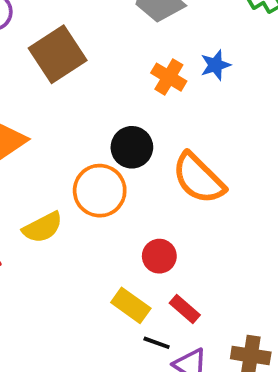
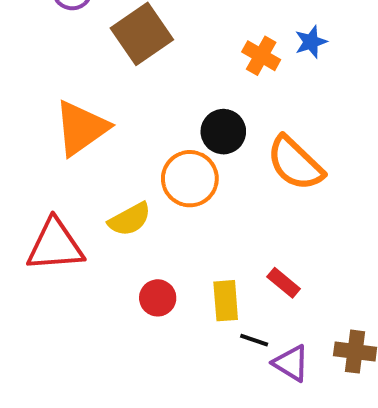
red circle: (159, 256) -> (158, 298), moved
yellow rectangle: (131, 305) -> (226, 301), turned 51
red rectangle: (185, 309) -> (284, 283), moved

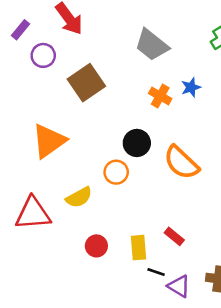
orange circle: (190, 179) -> (116, 172), size x0.7

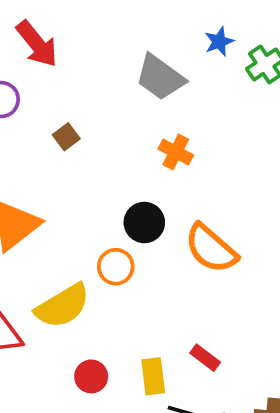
brown square: (86, 83) -> (66, 137), size x0.5
blue star: (191, 87) -> (219, 42), moved
yellow semicircle: (79, 197) -> (63, 306), size x1.4

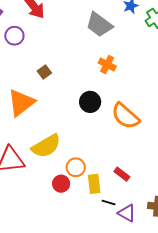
brown square: (66, 137) -> (44, 72), moved
orange circle: (116, 267) -> (76, 167), moved

